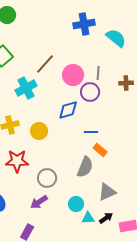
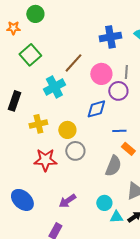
blue cross: (84, 24) -> (110, 37), moved
gray circle: (47, 178) -> (75, 151), moved

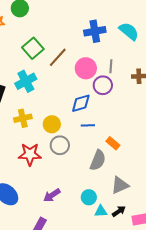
green square: (30, 55) -> (33, 48), moved
cyan cross: (54, 87) -> (26, 81), moved
blue line: (119, 131) -> (88, 125), moved

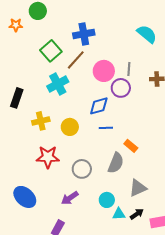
blue cross: (95, 31) -> (84, 34), moved
cyan cross: (26, 81) -> (58, 84), moved
gray circle: (60, 145) -> (82, 169), moved

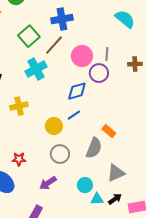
yellow circle: (70, 127) -> (54, 126), moved
blue line: (106, 128) -> (74, 115), moved, turned -32
red star: (48, 157) -> (19, 159), moved, size x0.6

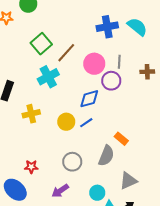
blue cross: (62, 19) -> (107, 27), moved
yellow circle: (54, 126) -> (66, 122), moved

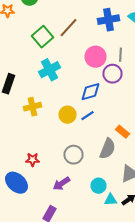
brown line: (66, 53) -> (68, 28), moved

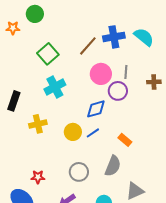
brown line: (68, 28) -> (88, 46), moved
orange rectangle: (122, 132) -> (125, 140), moved

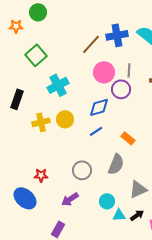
green square: (48, 54) -> (36, 55), moved
yellow circle: (73, 132) -> (65, 119), moved

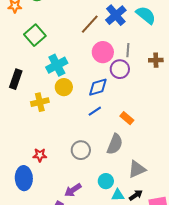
blue cross: (117, 35) -> (116, 15), turned -30
yellow circle: (65, 119) -> (64, 87), moved
blue ellipse: (25, 198) -> (24, 178), turned 45
purple arrow: (70, 199) -> (73, 190), moved

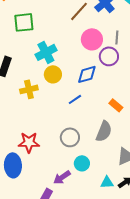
green square: (35, 35) -> (24, 22), turned 35
blue line: (95, 111) -> (75, 99), moved
red star: (40, 155) -> (29, 142), size x1.5
cyan circle: (106, 181) -> (82, 163), moved

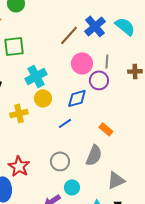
red star: (29, 142) -> (19, 166), turned 30

